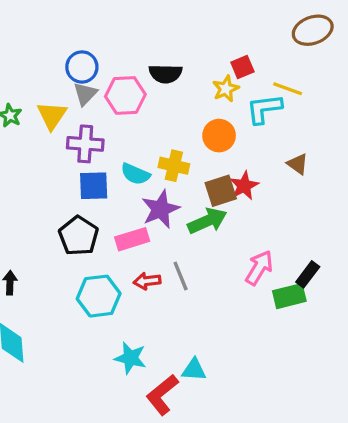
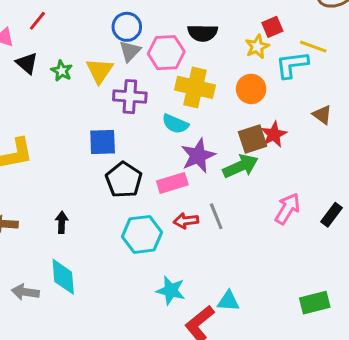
yellow cross: (174, 166) -> (195, 87), moved, size x1.4
blue square: (94, 186) -> (103, 142), moved
green rectangle: (289, 296) -> (315, 303), moved

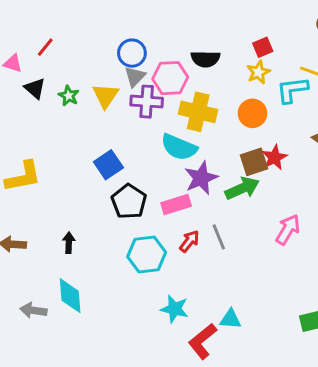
red square: (272, 27) -> (263, 47), moved
purple cross: (130, 97) -> (147, 102), moved
cyan semicircle: (175, 124) -> (179, 147), size x1.4
blue square: (103, 142) -> (108, 165), turned -32
red arrow: (186, 221) -> (189, 241), turned 135

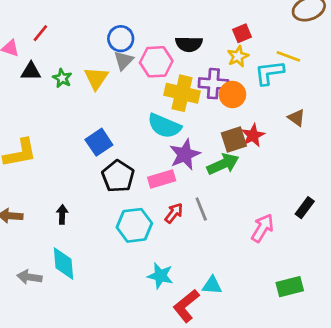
black triangle: (35, 88) -> (31, 71), turned -40
purple cross: (147, 102) -> (213, 84), moved
pink arrow: (288, 229) -> (262, 228), moved

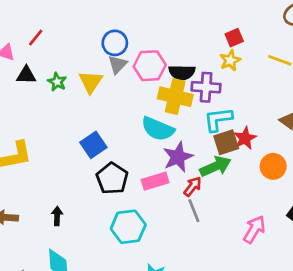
black semicircle: (189, 44) -> (182, 72), moved
cyan L-shape: (269, 73) -> (218, 119), moved
orange circle: (232, 95) -> (273, 166), moved
red arrow: (174, 213) -> (193, 186), moved

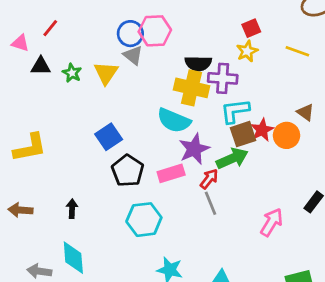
gray triangle: (117, 64) -> (133, 55), turned -35
pink hexagon: (150, 66) -> (155, 31), moved
orange circle: (273, 166) -> (286, 135), moved

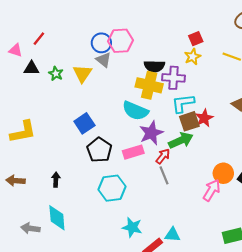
orange circle: (286, 135) -> (223, 173), moved

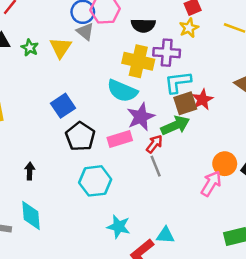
black semicircle: (154, 66) -> (143, 25), moved

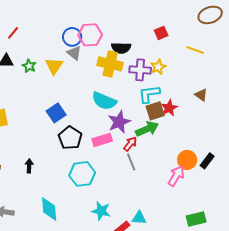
yellow star: (189, 28) -> (158, 67), moved
yellow cross: (138, 61) -> (110, 64), moved
cyan diamond: (31, 216) -> (49, 209), moved

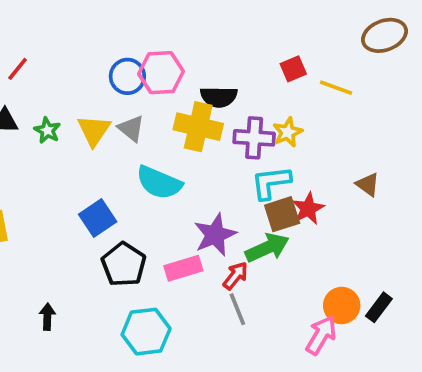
yellow line: (195, 50) -> (336, 88), moved
gray triangle: (74, 53) -> (131, 129), moved
cyan semicircle: (104, 101) -> (159, 183), moved

